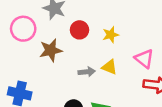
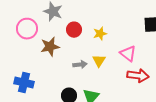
yellow triangle: (109, 67) -> (99, 61), turned 40

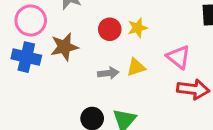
red circle: (74, 30) -> (110, 29), moved
yellow triangle: (99, 61) -> (136, 67), turned 40
blue cross: (24, 83) -> (26, 57), moved

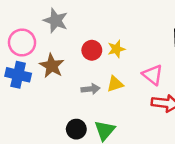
brown star: (64, 47) -> (52, 66), turned -30

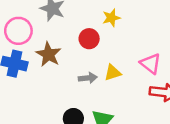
yellow star: (116, 49) -> (111, 18), moved

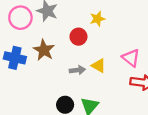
pink circle: (18, 31) -> (20, 18), moved
yellow triangle: (113, 73) -> (99, 66), turned 48

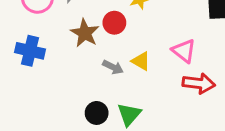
brown star: (44, 50) -> (85, 33), moved
gray arrow: (77, 70) -> (113, 67), turned 32

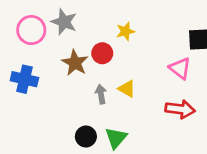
pink triangle: (184, 51) -> (180, 68), moved
gray arrow: (113, 67) -> (101, 94), turned -126

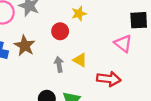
brown star: (75, 63) -> (25, 46), moved
red arrow: (180, 109) -> (109, 79), moved

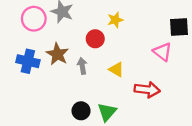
gray arrow: (59, 64) -> (82, 66), moved

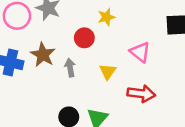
pink triangle: (162, 52) -> (140, 52), moved
yellow triangle: (116, 69) -> (108, 72), turned 35

